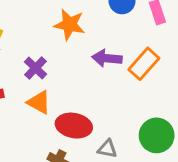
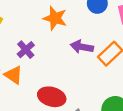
orange triangle: (39, 102) -> (14, 75), moved

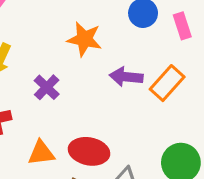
orange triangle: (14, 75) -> (41, 153), moved, turned -36

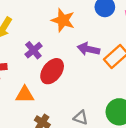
red ellipse: (89, 151) -> (52, 71), moved, turned -70

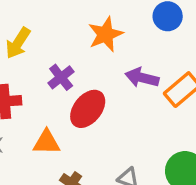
orange star: (63, 20) -> (105, 34), turned 30

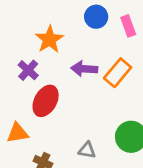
purple cross: (61, 77) -> (28, 70), moved

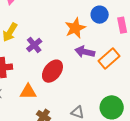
orange star: (49, 39) -> (75, 28), moved
purple cross: (28, 70) -> (34, 45), moved

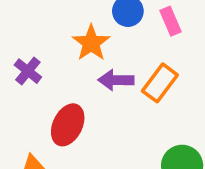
purple cross: (34, 45) -> (28, 71), moved

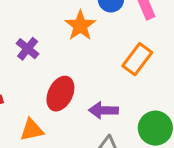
purple arrow: (116, 80) -> (103, 110), moved

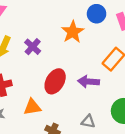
purple arrow: (103, 110) -> (88, 82), moved

